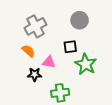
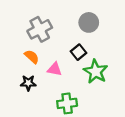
black square: (70, 47) -> (78, 52), turned -32
black star: (35, 74) -> (28, 83), moved

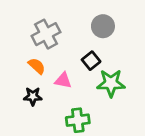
green star: (96, 72) -> (111, 83), turned -30

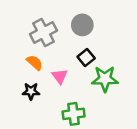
gray circle: (103, 26) -> (82, 25), moved
pink triangle: (63, 80) -> (60, 76), turned 42

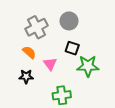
black square: (86, 58) -> (72, 48), turned -32

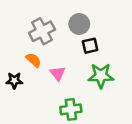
black square: (72, 48) -> (90, 46), moved, turned -32
black star: (26, 76) -> (14, 81), moved

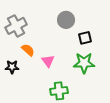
gray cross: (42, 31) -> (16, 26), moved
black square: (90, 46) -> (85, 38), moved

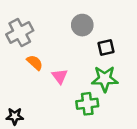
black star: (12, 67) -> (15, 116), moved
green cross: (59, 91) -> (87, 104), moved

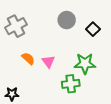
black square: (106, 48) -> (93, 29), moved, turned -32
orange semicircle: (35, 63) -> (28, 58), moved

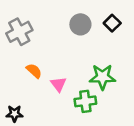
black square: (93, 29) -> (112, 23), moved
pink triangle: (48, 62) -> (58, 84), moved

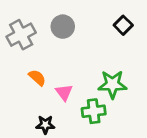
gray circle: (80, 24) -> (63, 27), moved
black star: (14, 114) -> (45, 125), moved

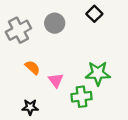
black square: (123, 25) -> (94, 14), moved
black star: (45, 125) -> (30, 107), moved

